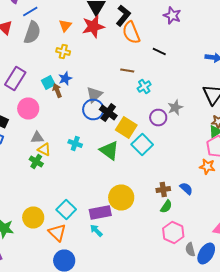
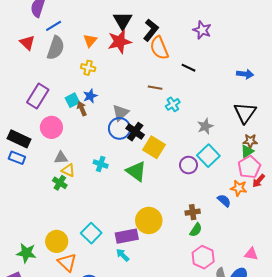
purple circle: (158, 118) -> (189, 165), moved
cyan square: (142, 144) -> (208, 156), moved
blue semicircle: (186, 188) -> (224, 201), moved
orange triangle: (57, 232) -> (67, 262), moved

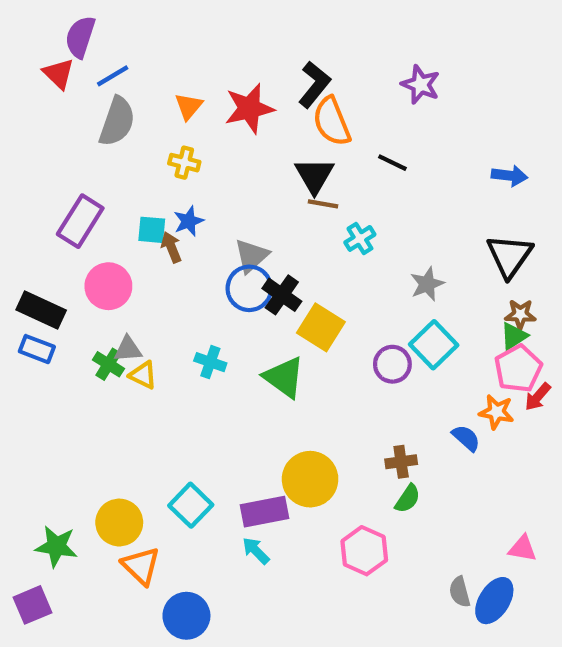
black triangle: (123, 21) -> (314, 176), moved
red triangle: (27, 43) -> (59, 74), moved
cyan square: (72, 100) -> (152, 230), turned 32
green cross: (60, 183) -> (108, 364), moved
pink hexagon: (203, 257) -> (364, 551), moved

